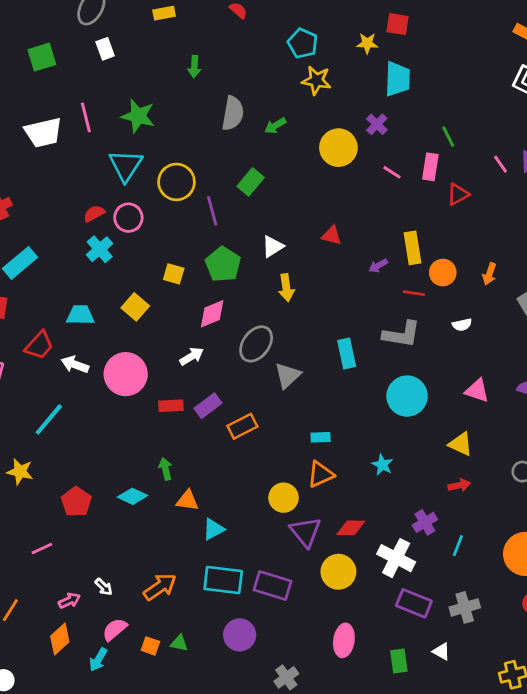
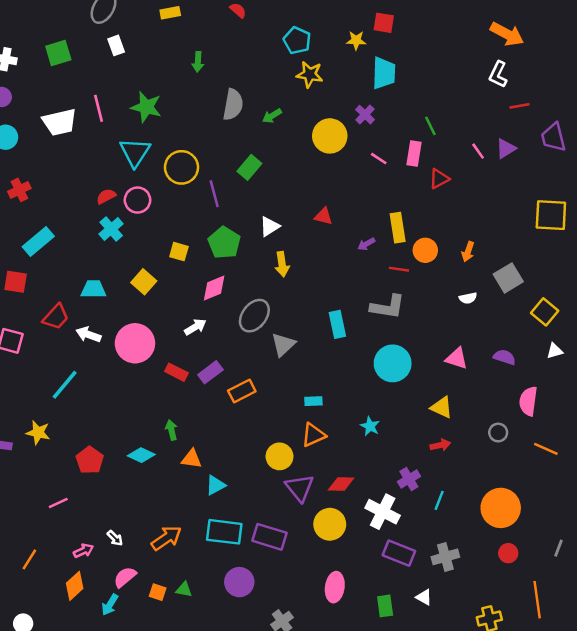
white semicircle: (462, 325) -> (468, 298), moved
red rectangle: (171, 406) -> (176, 372), turned 30

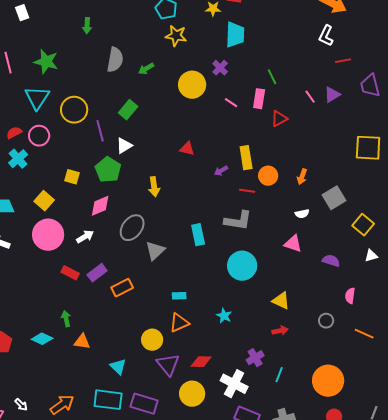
white triangle: (269, 226) -> (124, 146), moved
pink circle: (135, 343) -> (48, 235), moved
pink triangle: (457, 358) -> (293, 244), moved
pink semicircle: (528, 401) -> (350, 296), size x0.7
cyan triangle: (215, 485) -> (118, 367), moved, turned -48

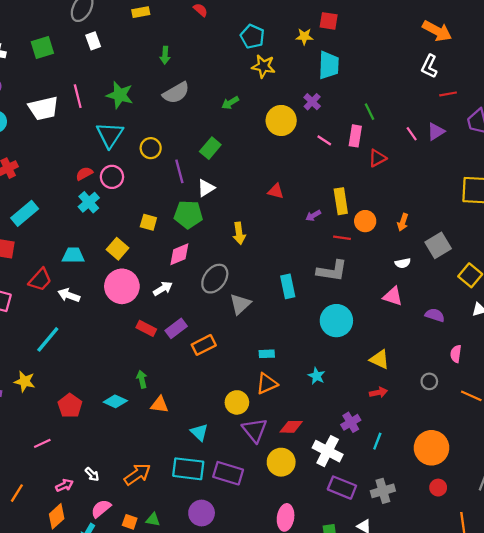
gray semicircle: (115, 60) -> (176, 93), moved, turned 50
yellow circle: (74, 110) -> (151, 148), size x0.7
green pentagon: (108, 170) -> (188, 214), turned -30

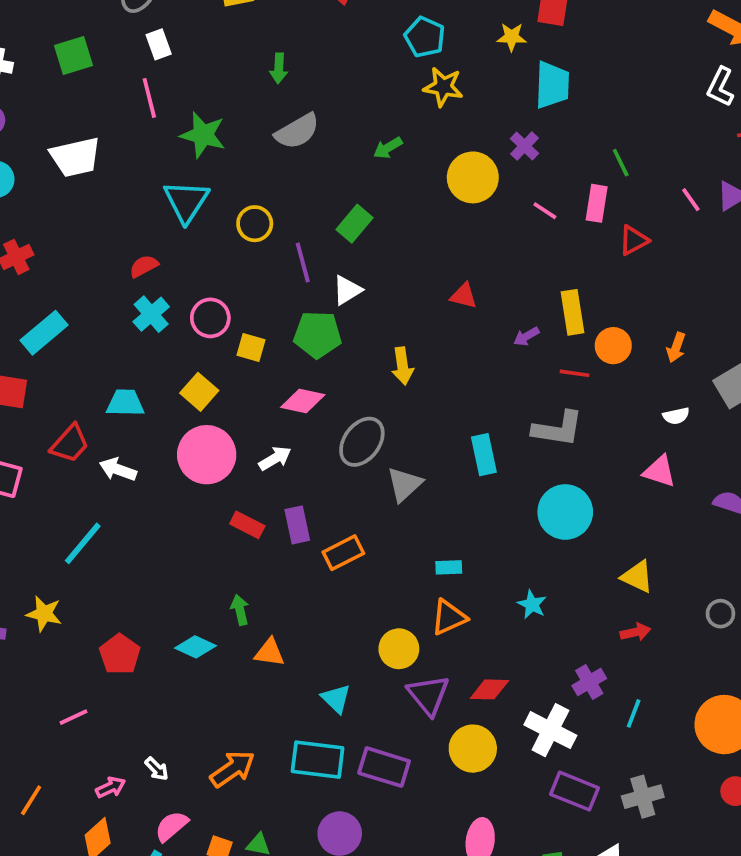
pink line: (78, 96) -> (149, 98), moved
pink circle: (112, 177) -> (210, 318), moved
pink diamond: (179, 254) -> (303, 401), turned 35
purple rectangle: (176, 328) -> (297, 525), turned -65

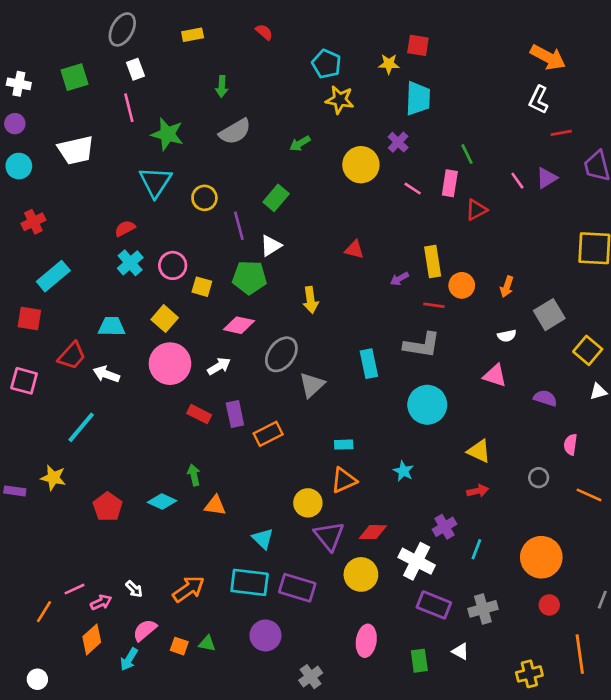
pink line: (74, 717) -> (75, 589), moved

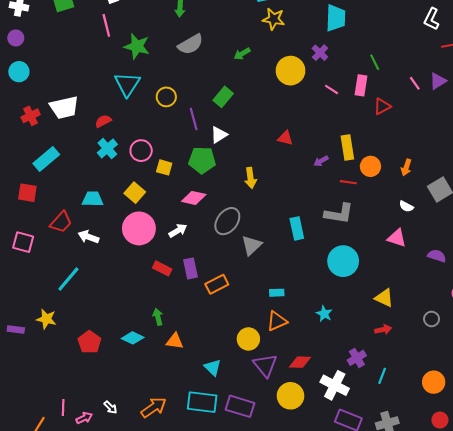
white trapezoid: (76, 150) -> (64, 107), moved
white semicircle: (507, 336) -> (406, 206), turned 40
orange circle: (541, 557) -> (434, 382), size x0.7
pink line: (75, 589) -> (63, 407), turned -63

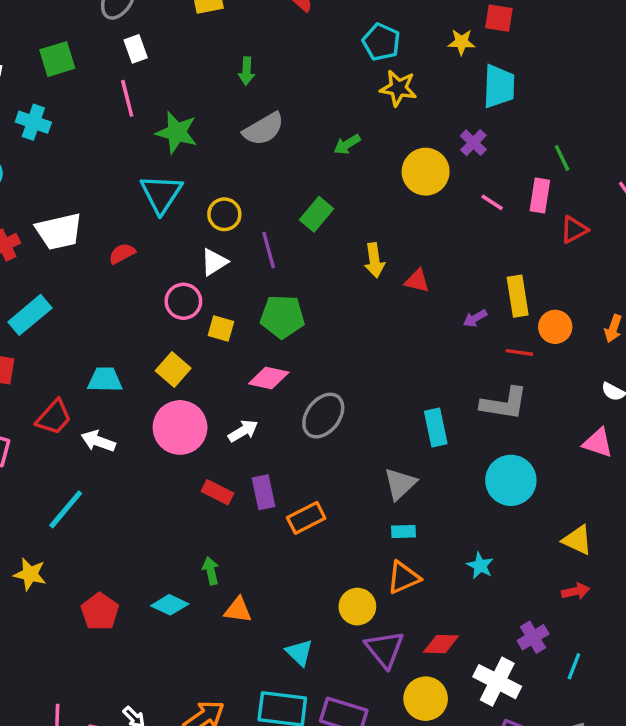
white triangle: (219, 135) -> (214, 262), moved
cyan cross: (107, 148) -> (33, 122), moved, turned -30
yellow arrow: (250, 178) -> (374, 260), moved
gray triangle: (252, 245) -> (400, 484), moved

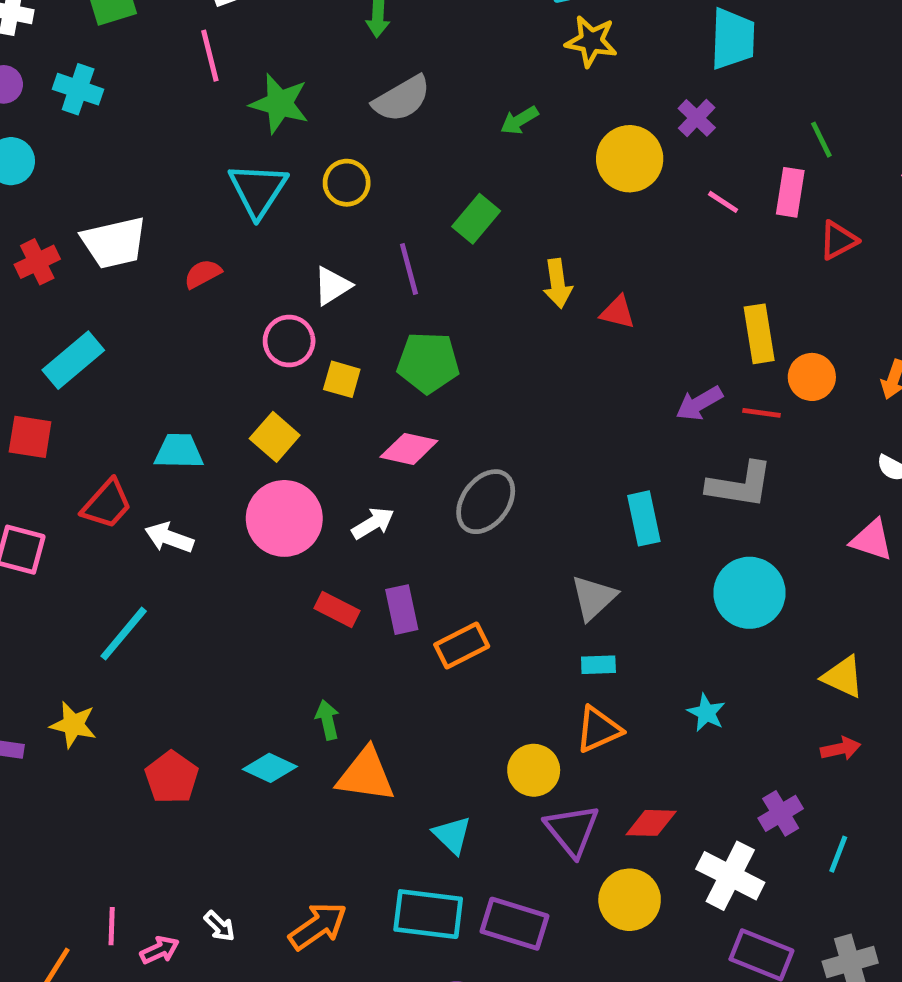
yellow circle: (224, 214) -> (347, 183), moved
purple arrow: (475, 318) -> (699, 403), moved, size x1.4
orange triangle: (238, 610) -> (366, 775), size x1.5

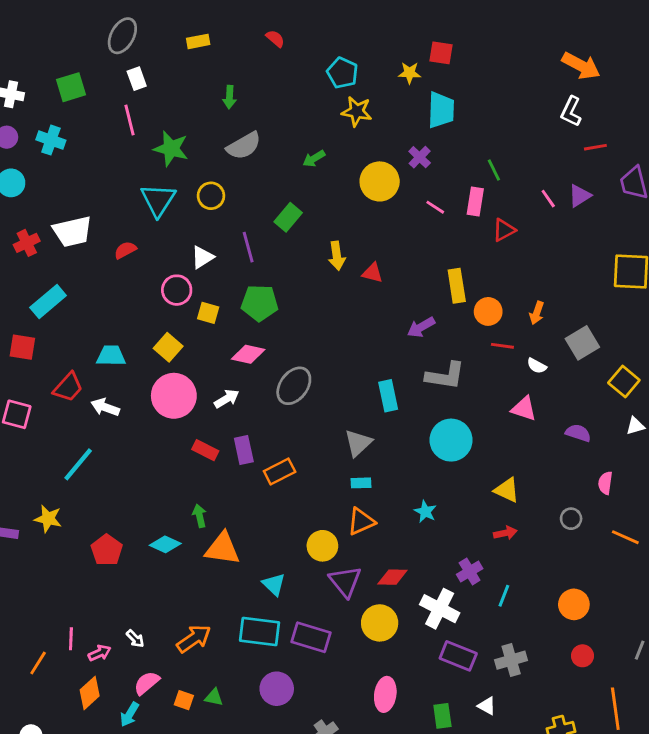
red line: (761, 413) -> (502, 346), moved

